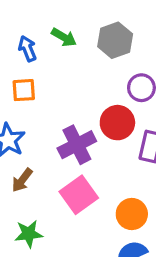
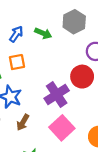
green arrow: (64, 37) -> (43, 33), moved
blue arrow: (27, 49) -> (16, 34), turned 63

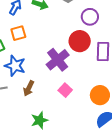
pink square: (62, 128) -> (65, 90), size x0.6

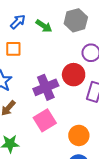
pink square: (65, 90) -> (45, 120), size x1.5

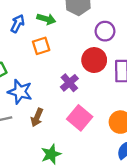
orange square: (13, 49) -> (41, 46), moved
purple cross: (46, 87) -> (69, 83), size x0.7

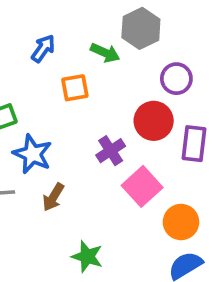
green arrow: (46, 19) -> (105, 53), moved
pink square: (80, 118) -> (142, 186), moved
green star: (51, 154) -> (87, 257), moved, turned 30

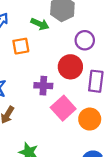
purple cross: (111, 151) -> (43, 86), turned 36
orange circle: (181, 222) -> (90, 119), moved

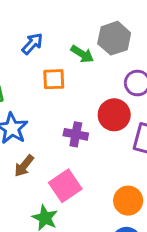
pink square: (63, 108) -> (65, 186), moved
orange circle: (90, 119) -> (128, 201), moved

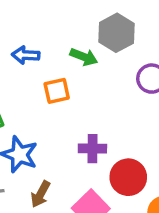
blue arrow: (32, 44) -> (26, 55), turned -120
red circle: (114, 115) -> (128, 177), moved

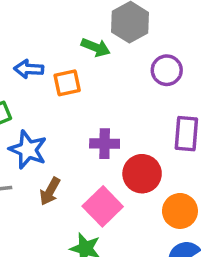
blue arrow: (26, 55) -> (29, 69), moved

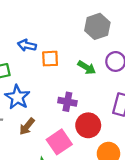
green arrow: (96, 47) -> (87, 68), moved

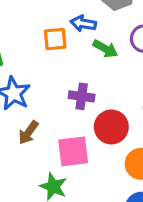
blue arrow: (27, 45) -> (83, 23), moved
pink square: (59, 142) -> (73, 151), turned 30

